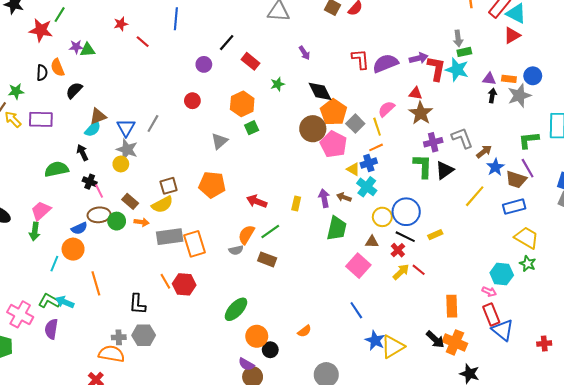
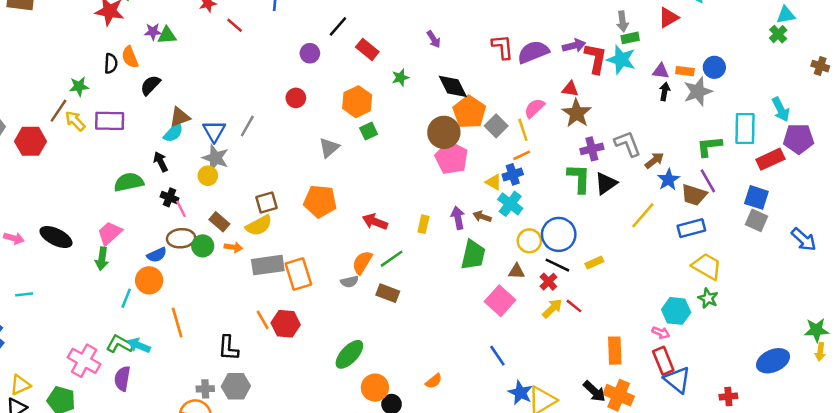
red triangle: (512, 35) -> (668, 18), moved
pink pentagon: (334, 144) -> (452, 158), moved

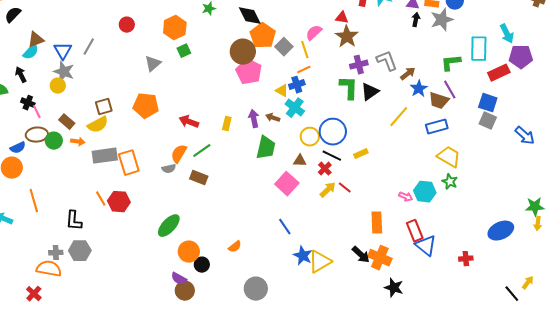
pink arrow: (661, 333) -> (406, 197), moved

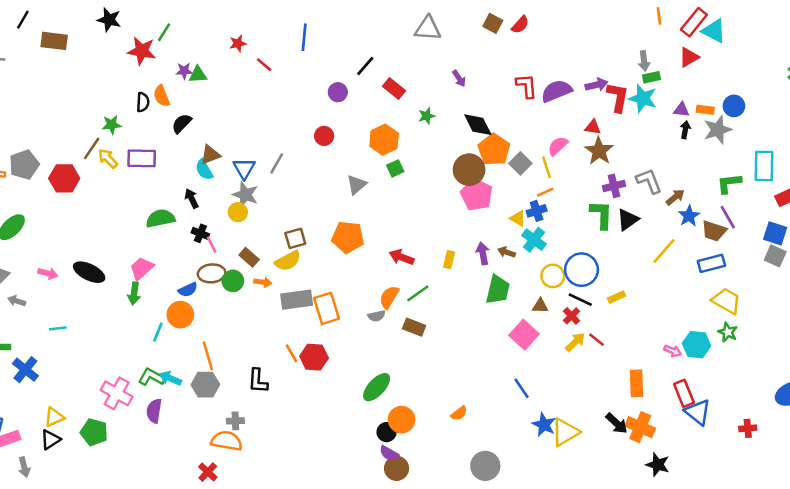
cyan semicircle: (31, 52) -> (204, 170), turned 108
gray hexagon: (80, 251) -> (205, 385), moved
black circle: (202, 265) -> (387, 432), moved

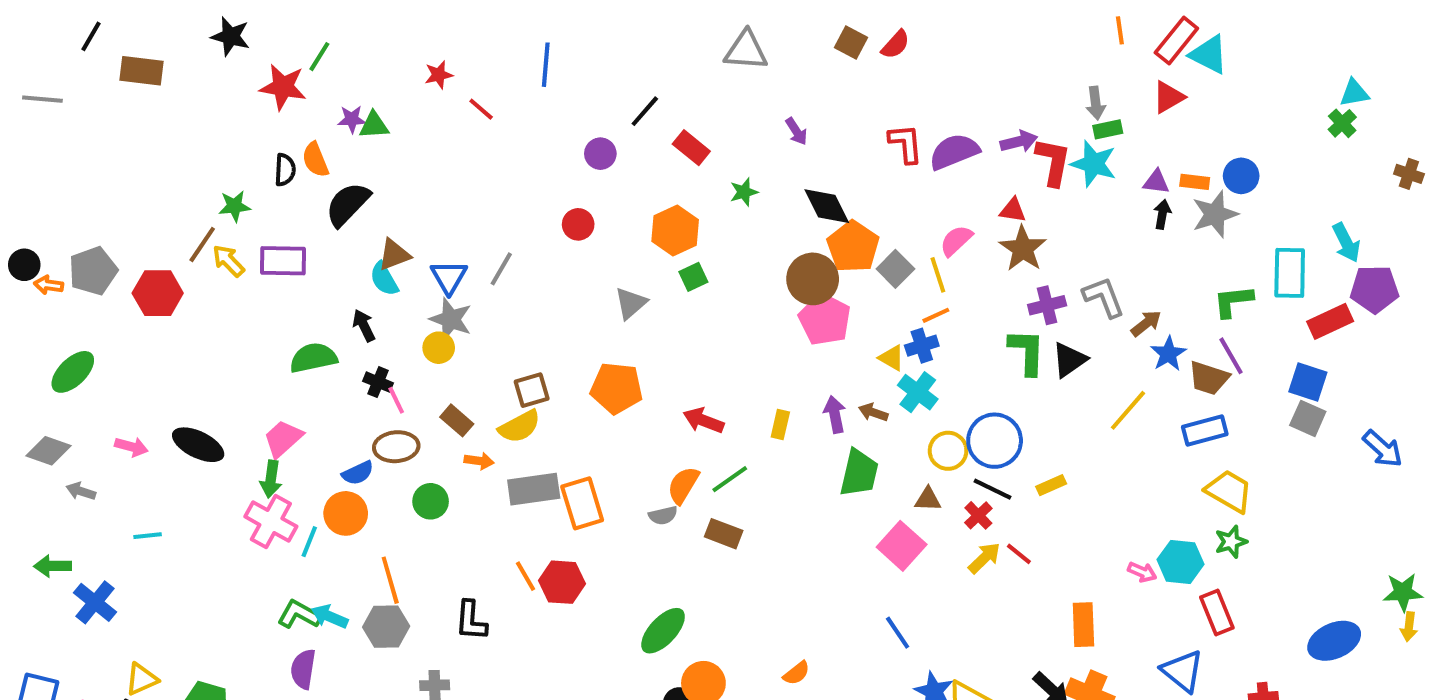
black semicircle: (182, 123) -> (348, 204), size x1.4
green circle: (233, 281) -> (431, 501), moved
green star: (728, 332) -> (1231, 542), turned 30
pink cross: (117, 393) -> (271, 522), moved
red rectangle: (684, 393) -> (1217, 612), moved

